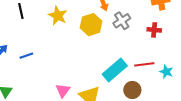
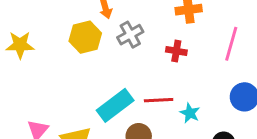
yellow star: (58, 16) -> (20, 45), moved, turned -30

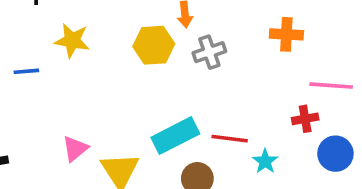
pink line: (231, 44) -> (331, 86), turned 68
red cross: (176, 51) -> (305, 119), moved, turned -30

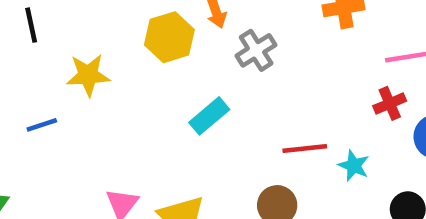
yellow hexagon: (154, 45) -> (169, 37), moved
cyan rectangle: (175, 136) -> (209, 116), moved, size x0.7

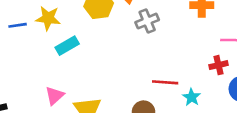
cyan rectangle: (209, 116) -> (67, 46), moved
blue line: (42, 125) -> (18, 25), moved

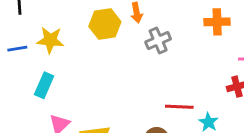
cyan rectangle: (67, 46) -> (44, 85), moved, turned -35

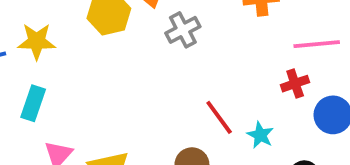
red line: (179, 107) -> (219, 117), turned 56

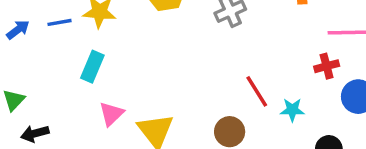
cyan star: (260, 135) -> (292, 110), turned -30

